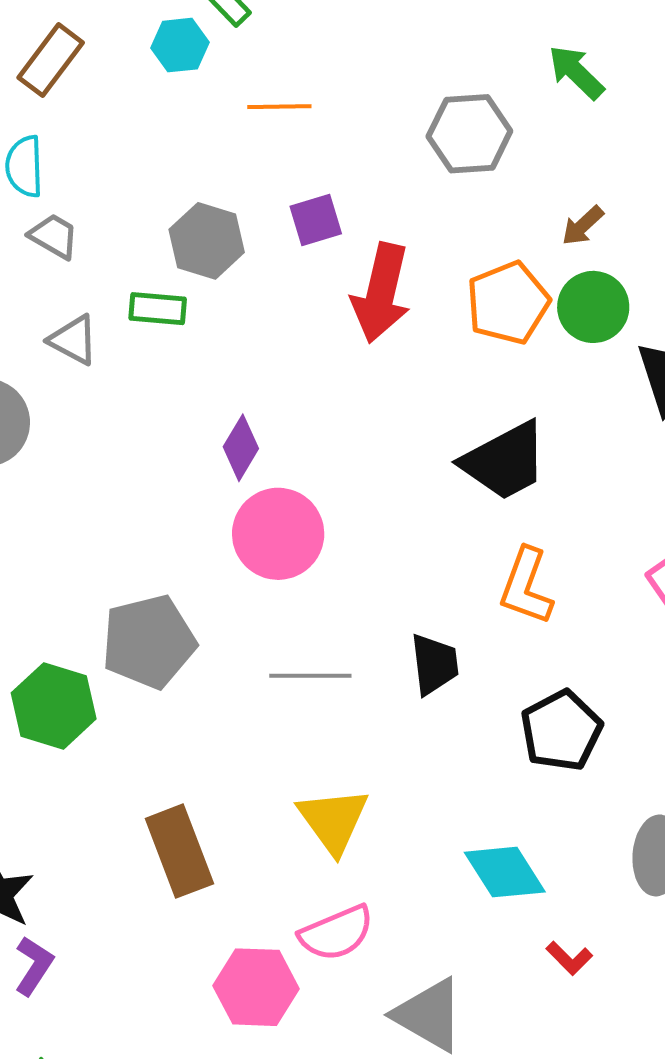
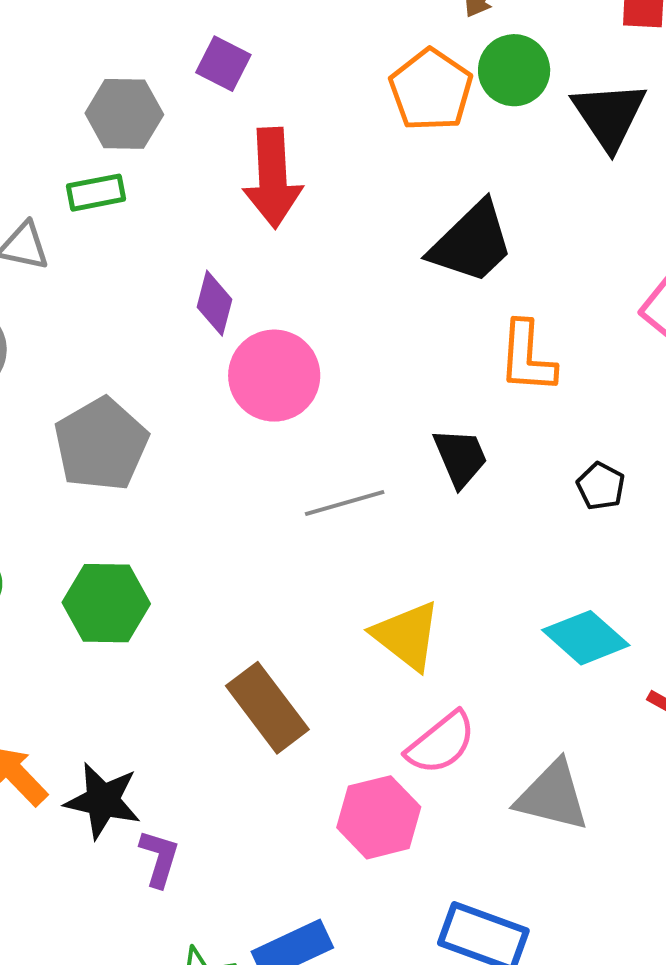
purple square: (316, 220) -> (223, 64), turned -30
red arrow: (381, 293) -> (273, 178), moved
gray pentagon: (149, 642) -> (101, 444), moved
black pentagon: (561, 731) -> (601, 486), size x0.6

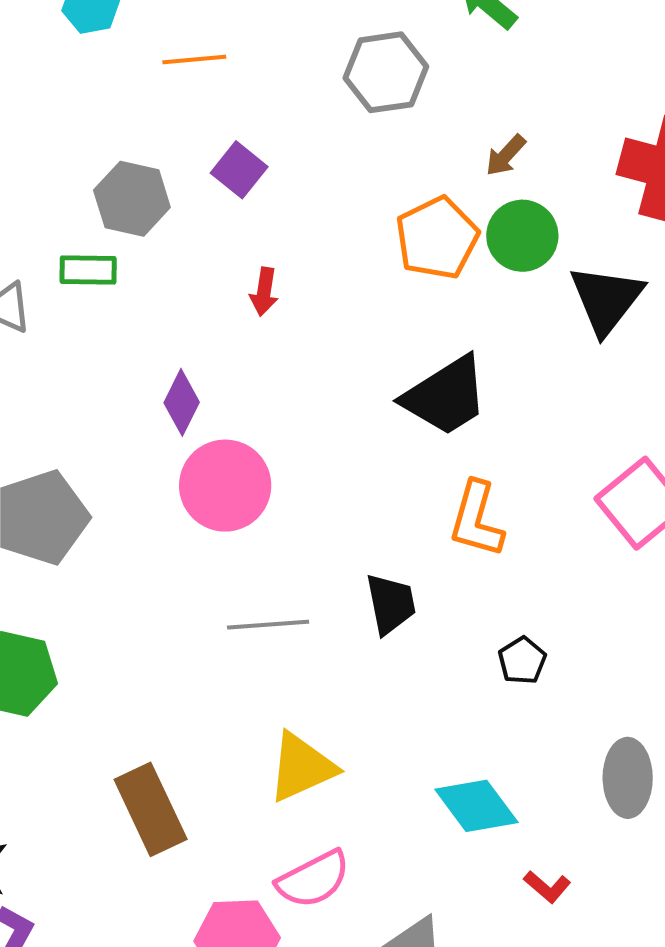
red arrow: (273, 178) -> (264, 292), size x0.5
yellow triangle: (407, 636) -> (302, 767), turned 46

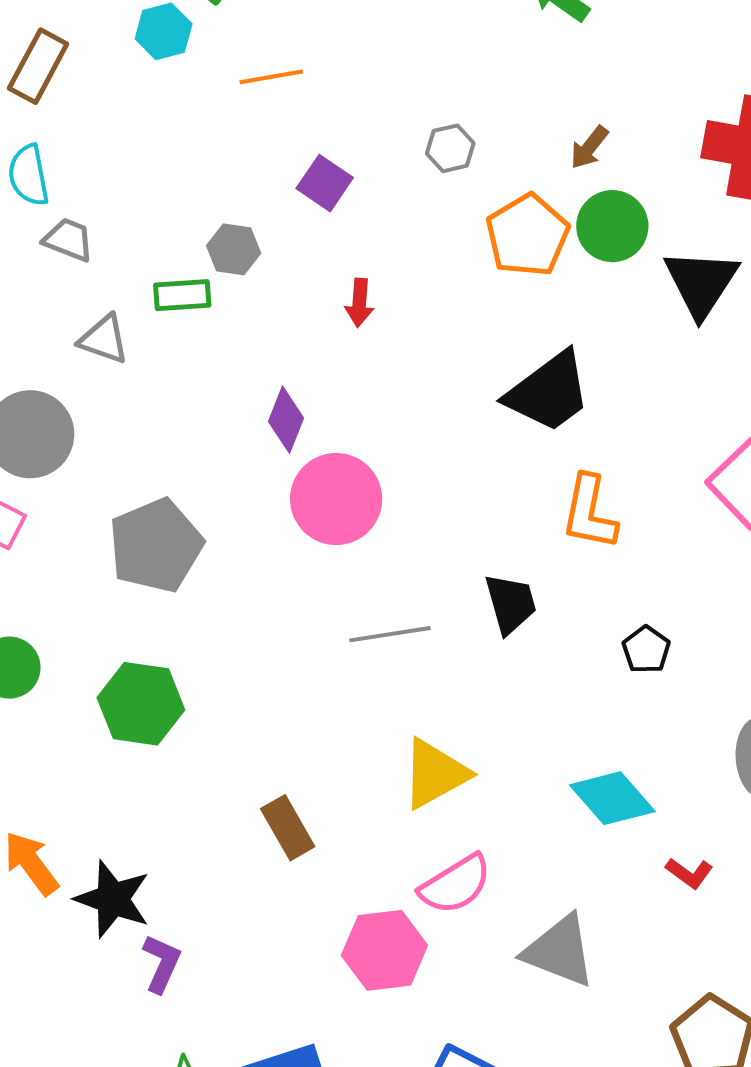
gray hexagon: (386, 72) -> (450, 148), moved, size x0.6
gray hexagon: (132, 199) -> (234, 249), moved, size x0.7
brown rectangle: (151, 809) -> (288, 828), size x0.7

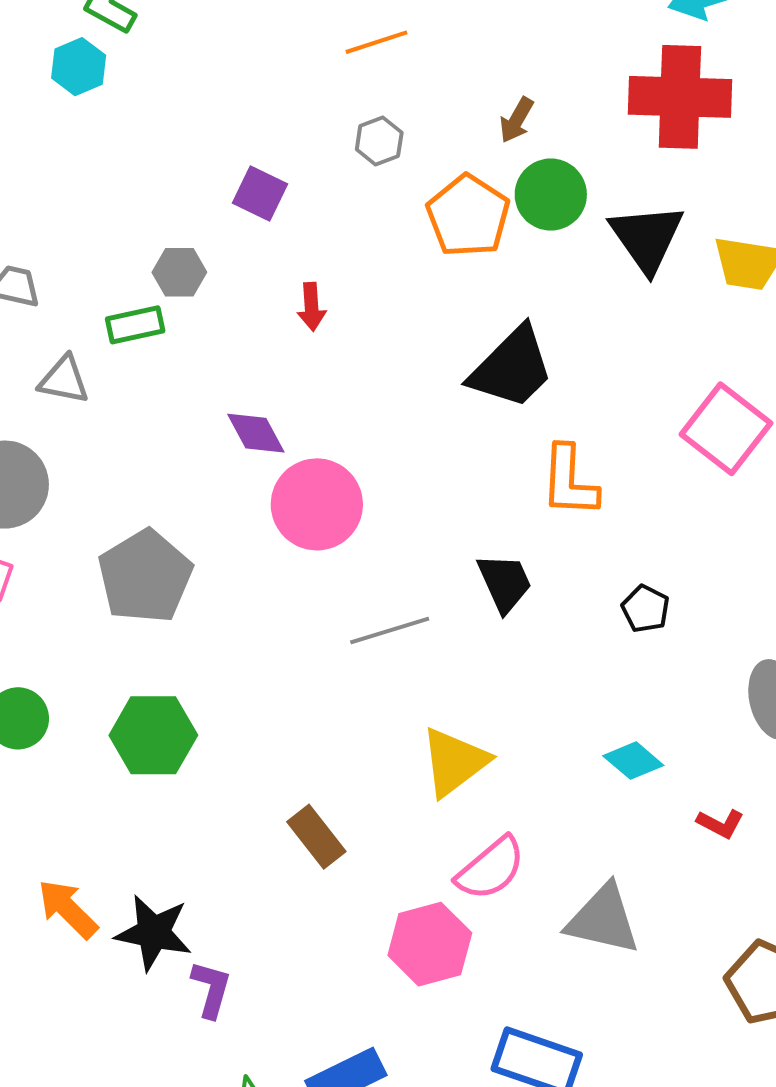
orange line: (271, 77) -> (376, 42), moved
purple diamond: (286, 420) -> (256, 433), turned -42
cyan diamond: (612, 798) -> (633, 761), size x0.7

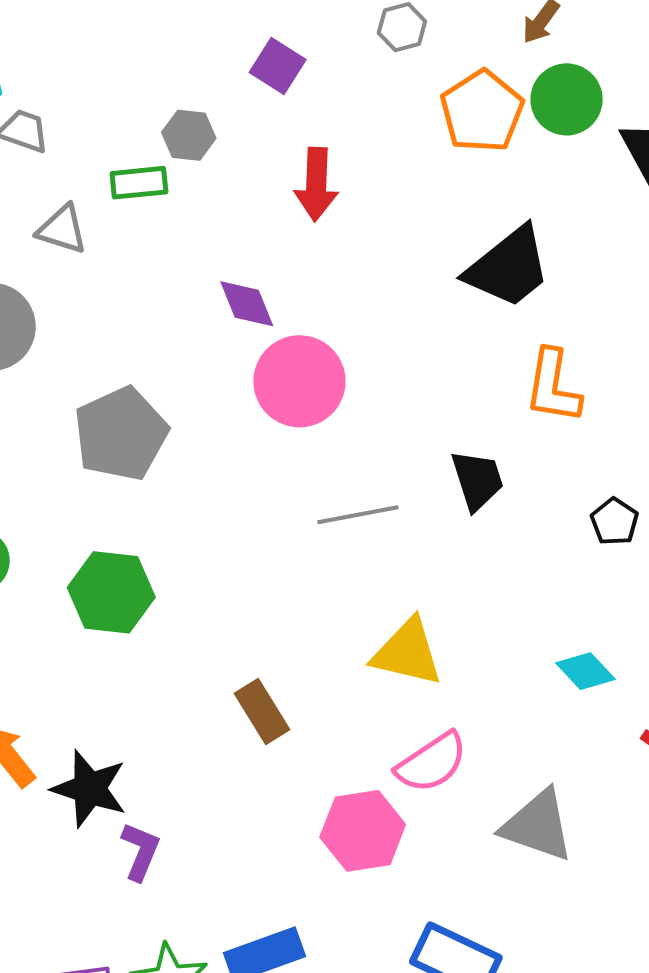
red arrow: (312, 307) -> (316, 184), size x1.5
yellow triangle: (454, 762) -> (407, 653), turned 44

